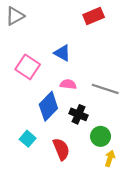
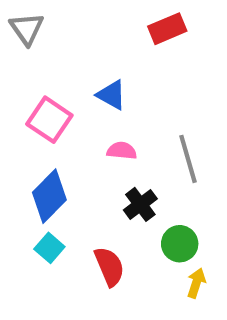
gray triangle: (15, 16) -> (27, 29), turned -36
gray line: (105, 89) -> (188, 159), turned 56
blue diamond: (48, 106) -> (49, 196), moved
black cross: (79, 114) -> (140, 204), turned 30

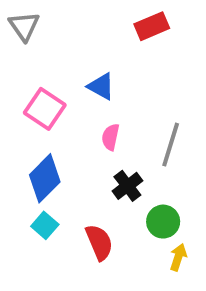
pink semicircle: (122, 151) -> (111, 137), turned -84
gray line: (188, 159) -> (171, 145), turned 33

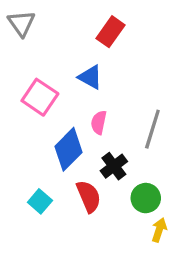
red rectangle: (152, 26) -> (110, 32), moved, turned -32
blue diamond: (45, 178) -> (68, 149), moved
red semicircle: (99, 242) -> (89, 196), moved

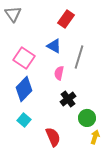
gray line: (152, 129) -> (79, 57), moved
blue diamond: (68, 149) -> (24, 89), moved
red semicircle: (89, 196) -> (53, 137), moved

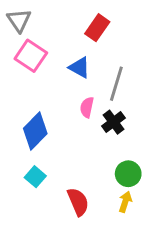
pink square: (24, 58) -> (31, 56), moved
black cross: (68, 99) -> (113, 122), moved
yellow arrow: (95, 137) -> (125, 202), moved

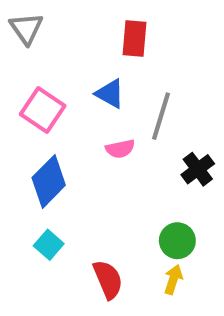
red rectangle: (97, 28) -> (134, 39), turned -30
pink square: (31, 56) -> (43, 110), moved
pink semicircle: (87, 107) -> (120, 149), turned -114
black cross: (113, 122) -> (198, 169), moved

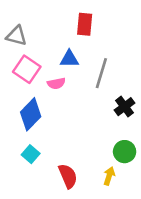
gray triangle: (26, 28) -> (16, 36), moved, turned -40
blue triangle: (110, 94) -> (69, 59), turned -30
pink semicircle: (120, 149) -> (56, 83), moved
green circle: (177, 241) -> (125, 152), moved

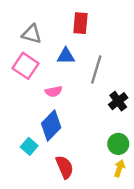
gray triangle: (16, 36) -> (32, 34), moved
pink semicircle: (56, 83) -> (54, 91), moved
blue diamond: (31, 114) -> (51, 126), moved
yellow arrow: (109, 176) -> (119, 168), moved

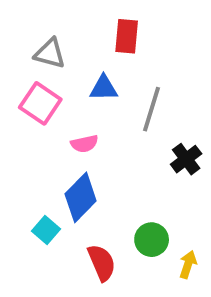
green circle: (118, 144) -> (152, 240), moved

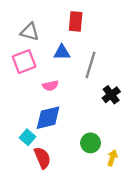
pink square: (40, 103) -> (24, 62), turned 35
blue diamond: (81, 197) -> (48, 118), turned 32
red semicircle: (102, 263) -> (42, 158), moved

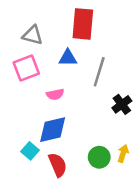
red rectangle: (76, 21) -> (83, 24), size x1.4
red semicircle: (42, 158) -> (58, 165), moved
yellow arrow: (112, 158) -> (123, 153), moved

